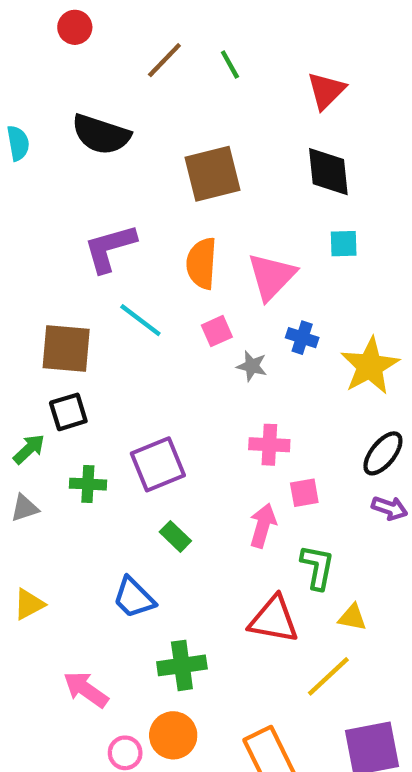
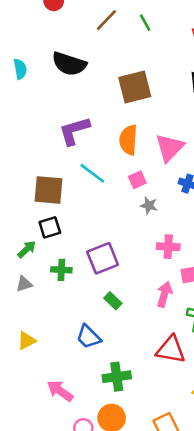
gray star: (252, 366) -> (149, 205), moved

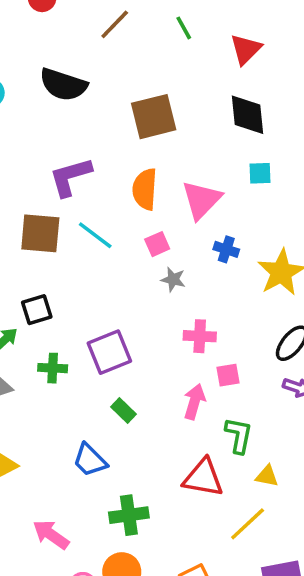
green line: (145, 23) -> (184, 28), moved
brown square: (49, 190) -> (40, 233), moved

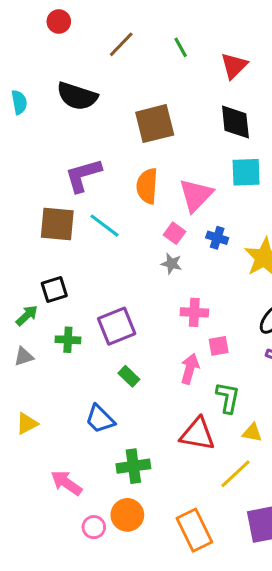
cyan square: (260, 173) -> (246, 172), size x1.5
pink square: (157, 244) -> (175, 233), moved, turned -30

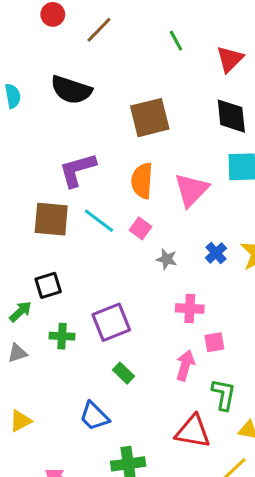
brown line: (121, 44) -> (99, 30), moved
pink square: (175, 233) -> (141, 228), moved
blue cross: (217, 238) -> (216, 253), moved, turned 30

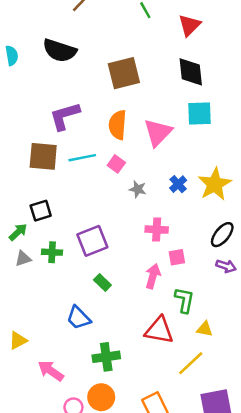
cyan line: (99, 221) -> (82, 158), turned -48
gray triangle: (17, 353) -> (23, 259), moved
yellow triangle: (20, 421) -> (18, 340), moved

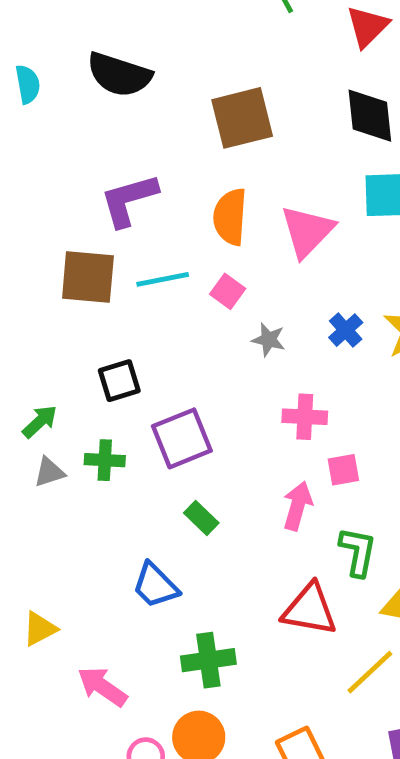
black square: (41, 211) -> (119, 381), moved

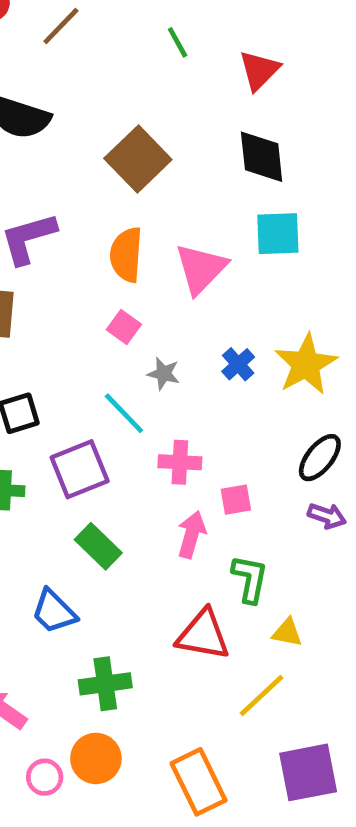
brown square: (242, 118) -> (138, 159), turned -30
cyan line: (163, 279) -> (124, 413), moved, turned 57
pink cross: (305, 417) -> (180, 462), moved
green rectangle: (201, 518) -> (98, 546), size x1.4

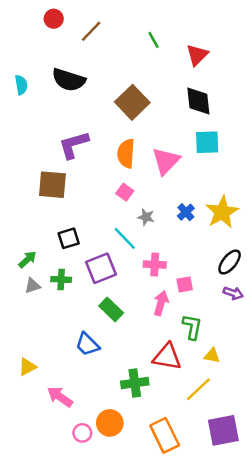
green cross: (105, 684) -> (135, 383), moved

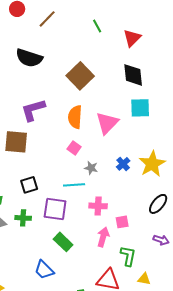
cyan line: (125, 238) -> (74, 185), turned -50
purple square: (101, 268) -> (55, 209), turned 30
purple arrow: (233, 293) -> (161, 240), moved

